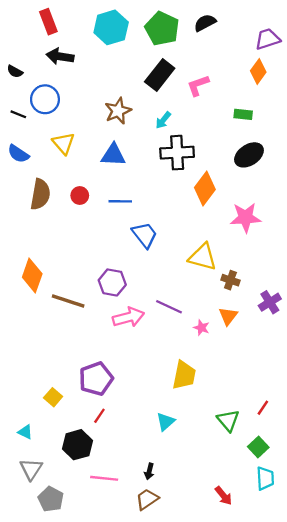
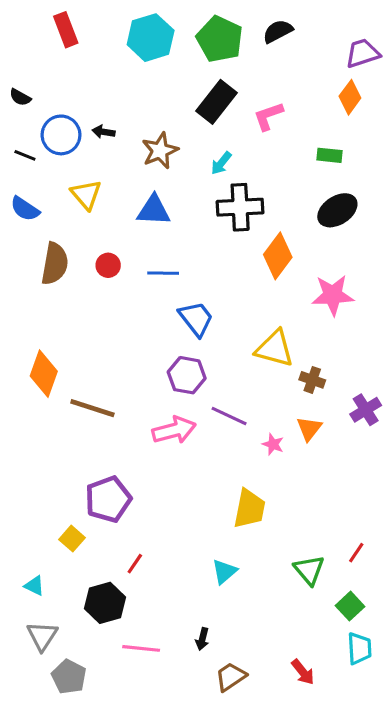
black arrow: (60, 56) -> (103, 132), moved, size x0.6
purple hexagon: (112, 282) -> (187, 375), moved
purple pentagon: (96, 379) -> (108, 499), moved
brown trapezoid: (147, 499) -> (231, 677), moved

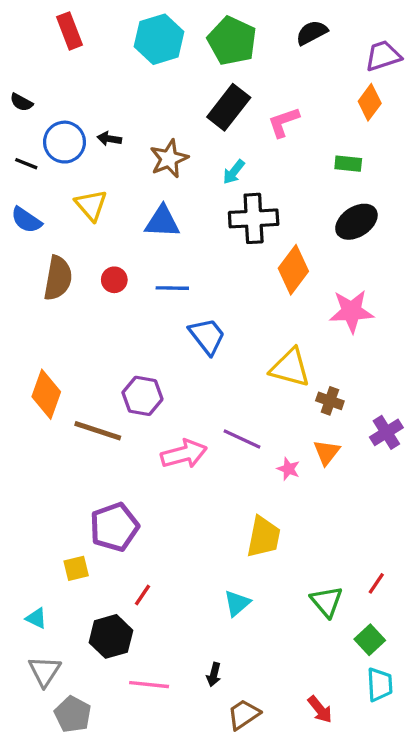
black semicircle: (278, 31) -> (312, 33), moved
purple hexagon: (187, 375) -> (142, 396), moved
yellow square: (72, 539) -> (76, 568), turned 35

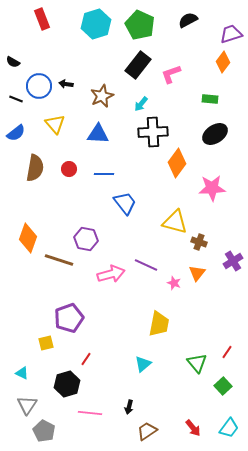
blue semicircle: (26, 220) -> (16, 133), turned -72
cyan trapezoid: (380, 685) -> (229, 428), moved, turned 40

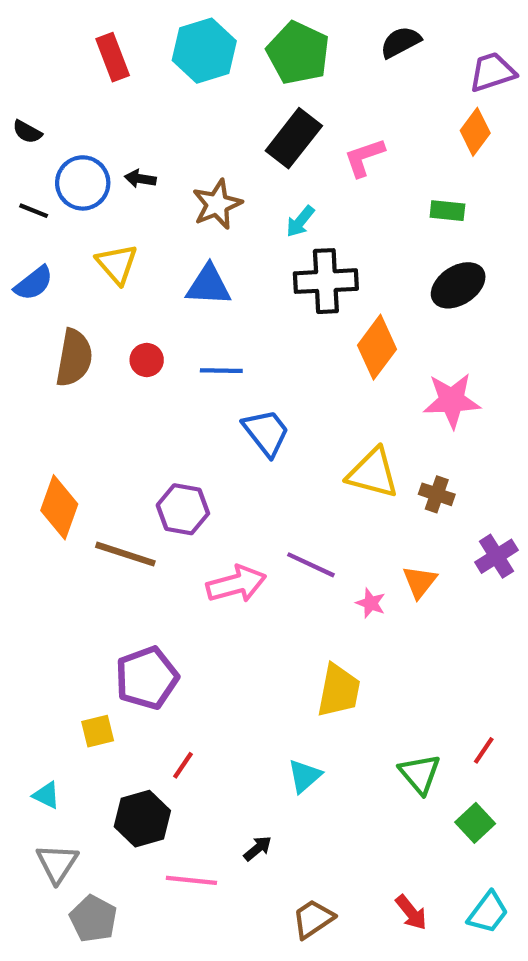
red rectangle: (42, 19) -> (113, 57), moved
brown cross: (199, 242) -> (437, 494), moved
black arrow: (129, 407) -> (258, 848), moved, turned -144

